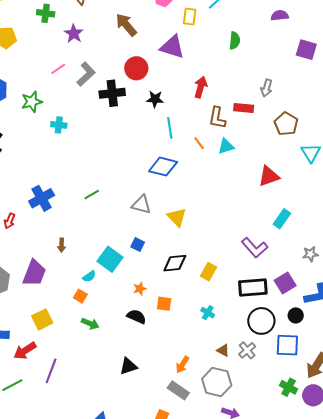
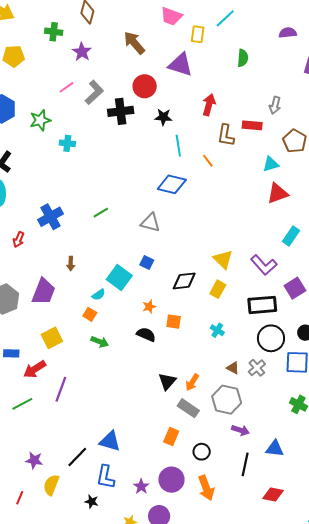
cyan triangle: (226, 146) -> (271, 164), moved
yellow triangle: (177, 217) -> (223, 259), moved
purple square: (285, 283) -> (295, 288), moved
black triangle: (128, 366) -> (167, 381), moved, turned -30

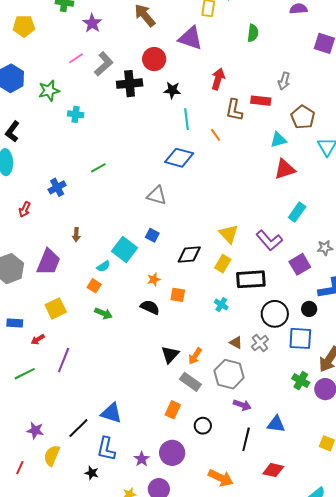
green line: (101, 213) -> (98, 168), moved
blue cross: (51, 217) -> (57, 187), size x0.7
black rectangle: (262, 305) -> (251, 279), moved
red arrow: (35, 369) -> (38, 339), size x0.6
orange arrow: (206, 488) -> (221, 478), moved, turned -45

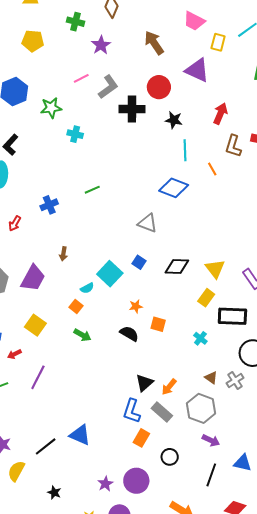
black diamond: (189, 255) -> (177, 266), moved
yellow square: (56, 308) -> (35, 325), turned -35
blue L-shape: (106, 449) -> (132, 411), moved

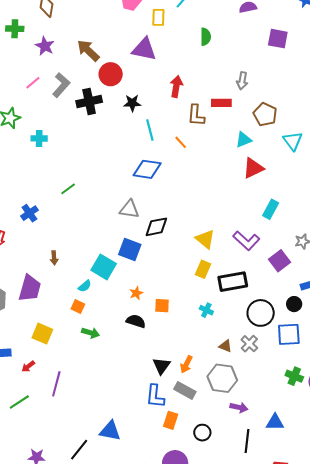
brown arrow: (154, 43) -> (88, 50), moved
blue square: (139, 262) -> (130, 249), size x1.6
black diamond: (177, 266) -> (156, 227), moved

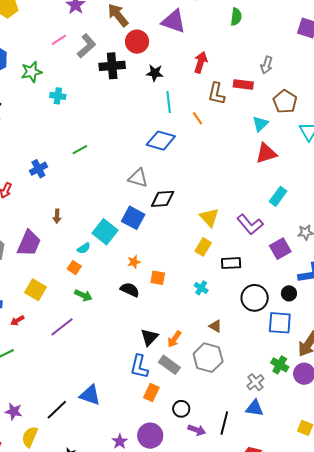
cyan triangle: (244, 140) -> (260, 124), turned -30
black rectangle: (233, 282) -> (231, 263), size x0.7
gray cross: (249, 344) -> (255, 382), moved
purple line: (56, 384) -> (62, 327), moved, turned 30
purple arrow: (239, 407) -> (197, 430), moved

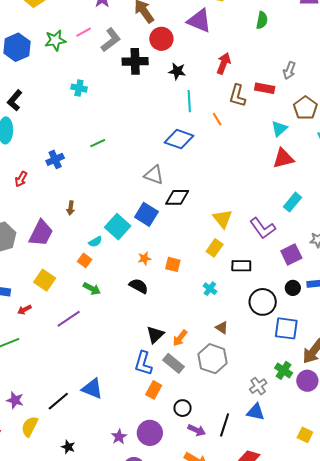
green star: (32, 72) -> (55, 40), moved
orange square: (158, 278) -> (173, 264), moved
black circle: (289, 293) -> (293, 288), moved

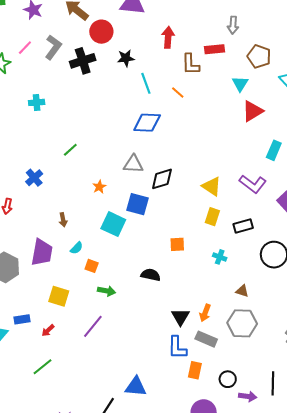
cyan semicircle: (95, 242) -> (77, 248), moved
orange star: (144, 258) -> (99, 187), moved

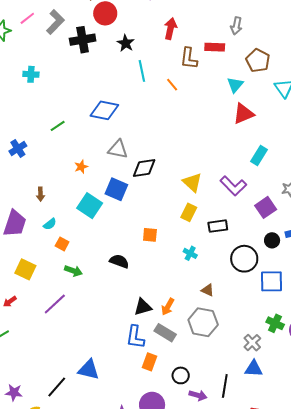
black star: (126, 58) -> (126, 43), turned 30
blue diamond: (147, 123) -> (104, 110), moved
black triangle: (180, 317) -> (143, 307), turned 36

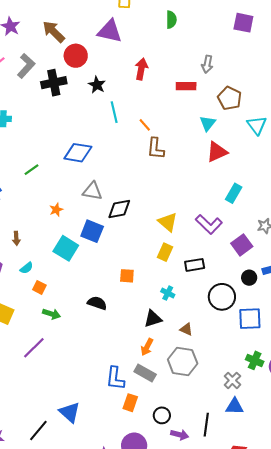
brown L-shape: (189, 58) -> (156, 148), moved
black triangle: (143, 307) -> (153, 319), moved
blue triangle: (89, 370) -> (70, 412), turned 30

